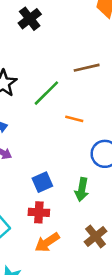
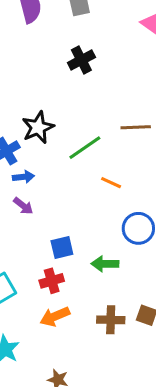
green arrow: (82, 190) -> (105, 264), turned 70
red cross: (39, 212) -> (52, 281), turned -30
brown cross: (96, 236) -> (111, 320), turned 30

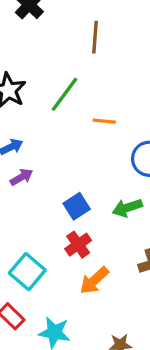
brown line: (136, 127) -> (95, 37), moved, turned -64
purple arrow: (23, 206) -> (21, 177), turned -50

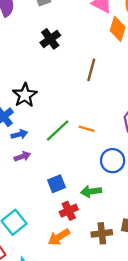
green line: (64, 94) -> (58, 131), moved
red cross: (78, 245) -> (69, 211), moved

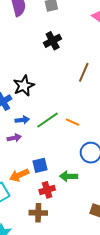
blue arrow: (19, 134) -> (22, 120), moved
brown cross: (102, 233) -> (38, 213), moved
orange arrow: (59, 237) -> (19, 175), moved

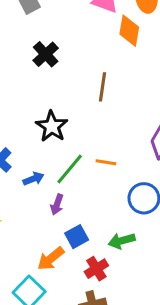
black star: (24, 86) -> (52, 126), moved
purple arrow: (14, 138) -> (57, 204), moved, turned 136

